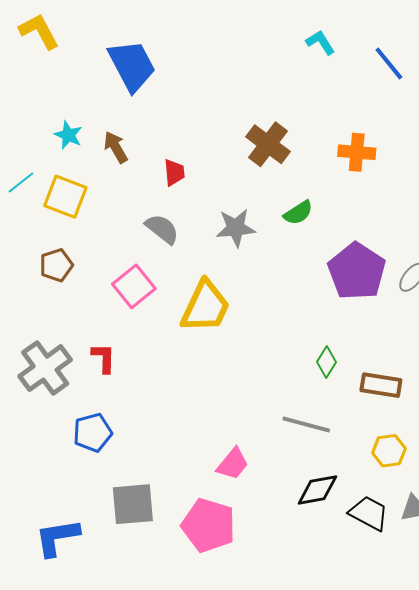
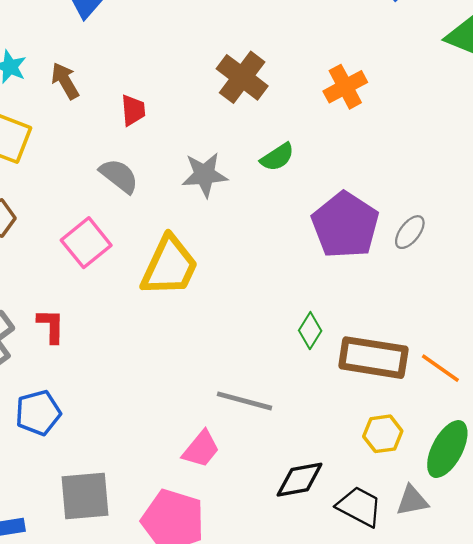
orange cross: (357, 152) -> (345, 87), turned -33
brown rectangle: (381, 385) -> (373, 358), size x1.4
gray line: (306, 424) -> (244, 401), moved

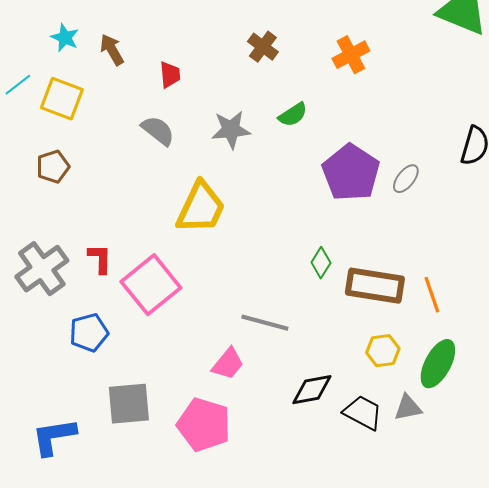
brown cross: (242, 77) -> (263, 47), size x0.7
pink square: (86, 243) -> (151, 285), moved, size x1.4
orange line: (440, 368) -> (432, 295), turned 36

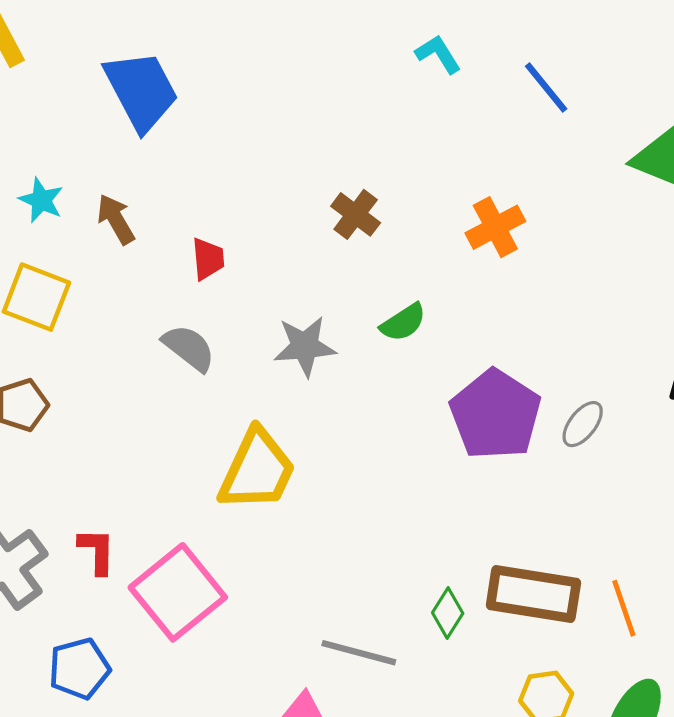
green diamond: (321, 263) -> (448, 613), moved

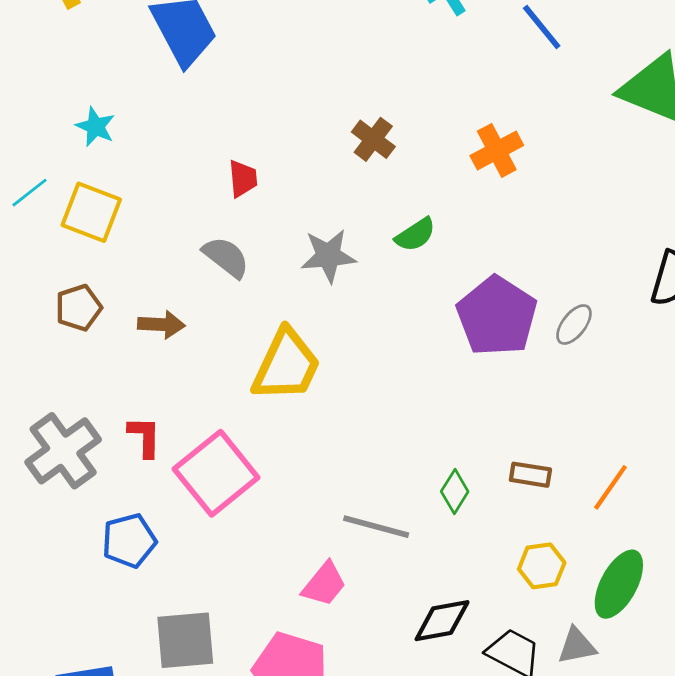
brown arrow: (116, 219) -> (161, 325), moved, turned 123
brown rectangle: (533, 594) -> (530, 475), size x0.5
orange line: (624, 608) -> (610, 487), turned 54

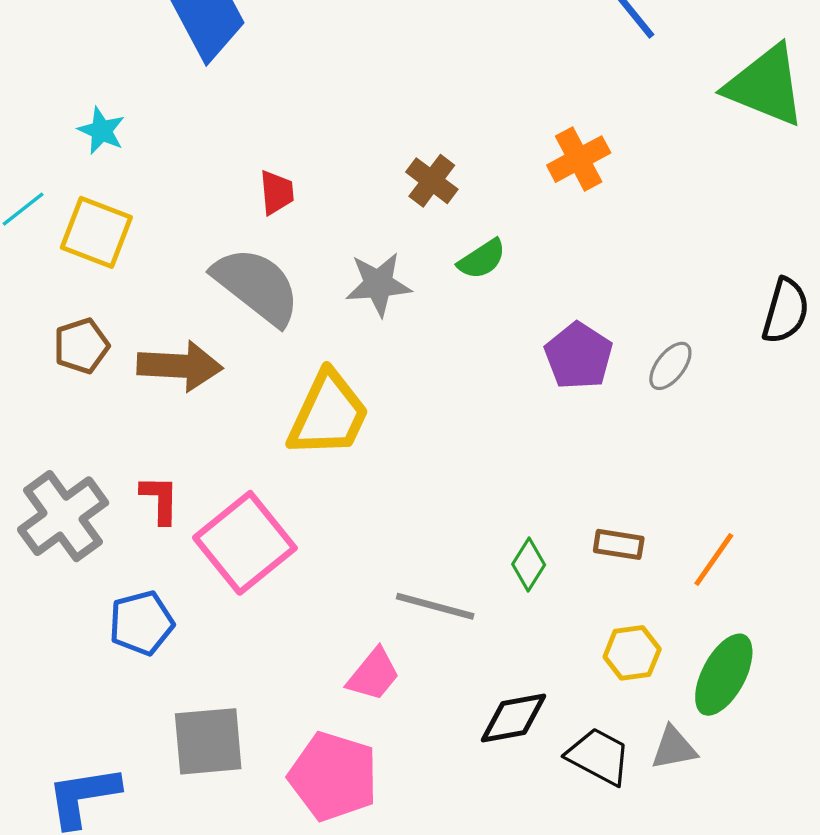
brown cross: (373, 139) -> (432, 181), moved
gray semicircle: (226, 257) -> (257, 286), size x1.6
purple pentagon: (497, 316) -> (579, 356), size x0.7
brown arrow: (161, 325) -> (180, 366), size x1.5

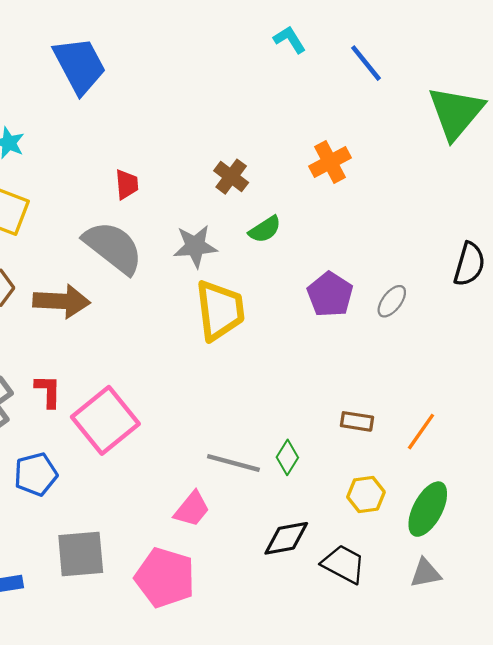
green triangle: (766, 86) -> (456, 113), turned 48
yellow trapezoid: (328, 414) -> (220, 310), moved, turned -32
green diamond: (529, 564) -> (287, 457), moved
gray triangle: (674, 748) -> (426, 573), moved

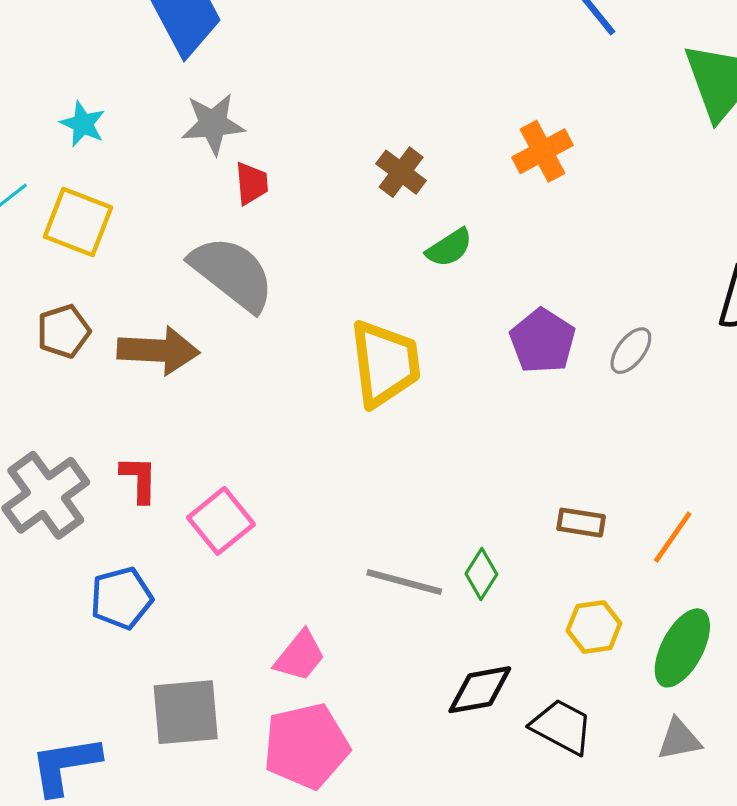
gray star: (195, 246) -> (213, 124), moved
pink square: (105, 420) -> (221, 521), size x0.7
pink trapezoid: (192, 509) -> (300, 656), moved
pink pentagon: (165, 578) -> (306, 746), turned -30

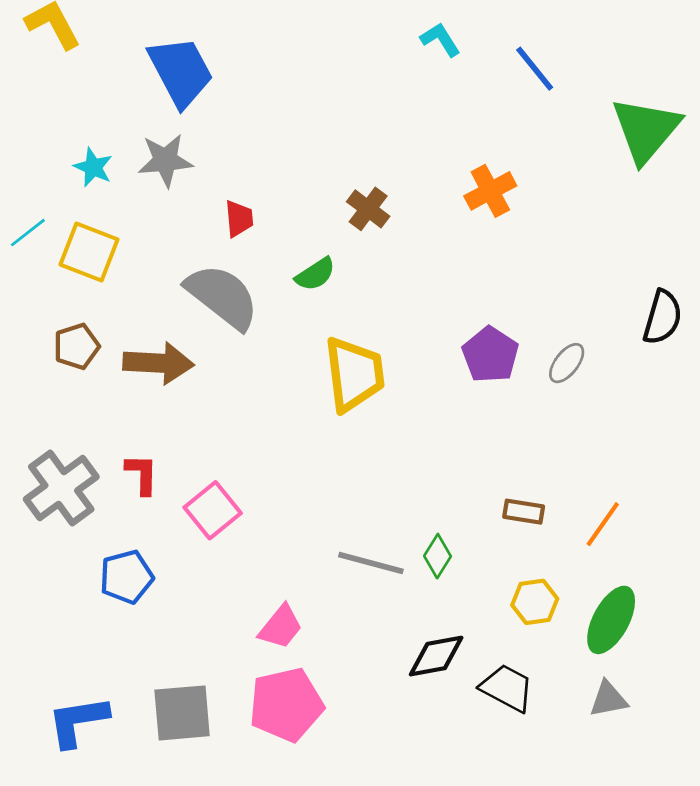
gray star: (213, 124) -> (165, 160), moved
green semicircle: (449, 248) -> (315, 274), moved
gray square: (186, 712) -> (182, 713), moved

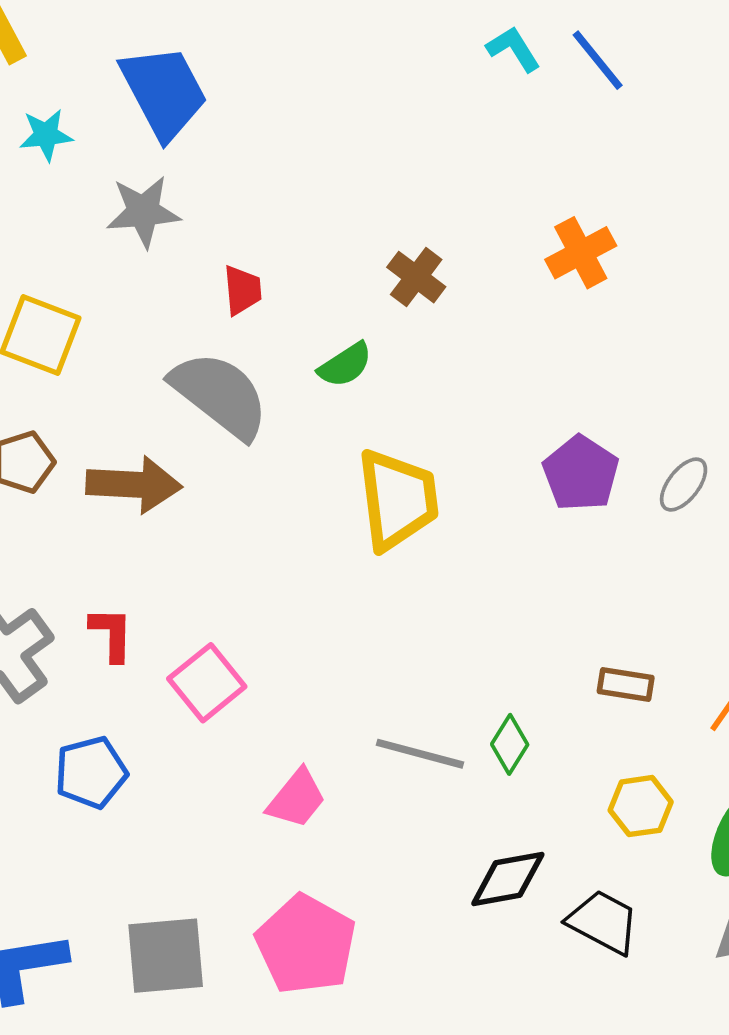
blue line: (535, 69) -> (598, 60), moved
cyan star: (93, 167) -> (46, 135), moved, turned -30
pink trapezoid: (281, 627) -> (297, 799), moved
pink pentagon: (286, 705) -> (306, 944), turned -30

